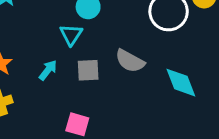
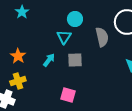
gray semicircle: (130, 61) -> (102, 37), moved, turned -132

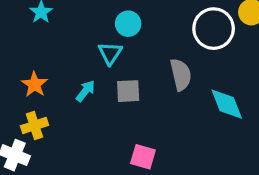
gray semicircle: (102, 37) -> (181, 75), moved
pink square: (68, 95) -> (143, 157), moved

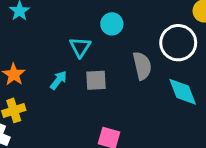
cyan circle: (128, 24) -> (112, 24), moved
white circle: (214, 29) -> (178, 43), moved

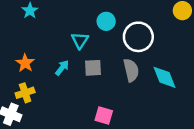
white circle: (178, 43) -> (138, 37), moved
gray semicircle: (142, 66) -> (131, 70), moved

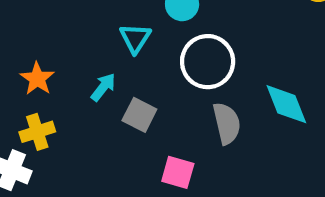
white circle: (138, 37) -> (208, 62), moved
gray square: (93, 68) -> (139, 115), moved, turned 30
gray semicircle: (131, 70) -> (227, 123), moved

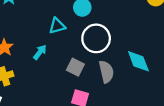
cyan triangle: (135, 38) -> (57, 26), turned 42
gray square: (139, 115) -> (75, 67), moved

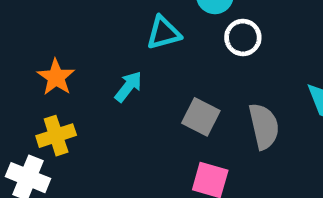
white circle: (96, 38) -> (243, 37), moved, size x0.6

